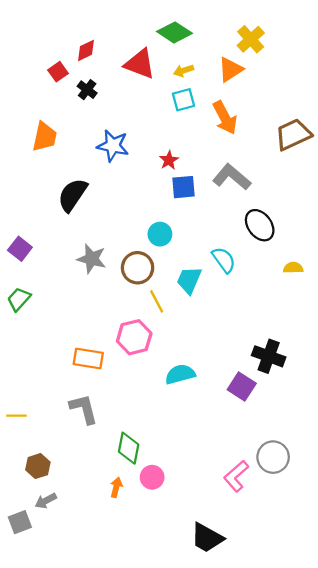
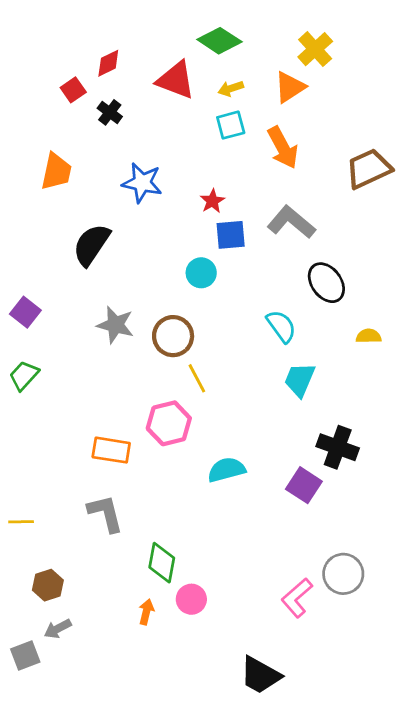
cyan circle: (160, 234) -> (201, 273), moved
cyan trapezoid: (189, 280) -> (300, 380), moved

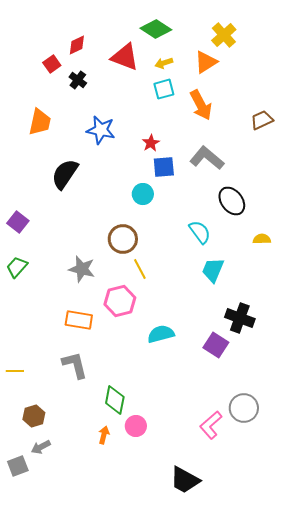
brown trapezoid: (369, 169) -> (262, 120), size x0.7
gray star: (115, 325) -> (82, 269), moved

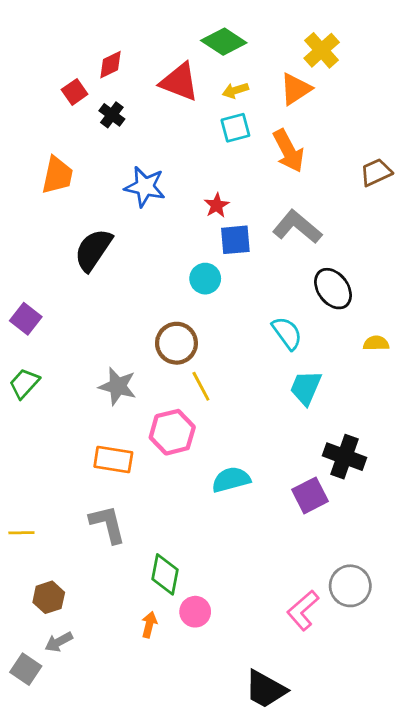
purple square: (216, 345) -> (310, 495), turned 30
gray square: (18, 466) -> (26, 669), turned -35

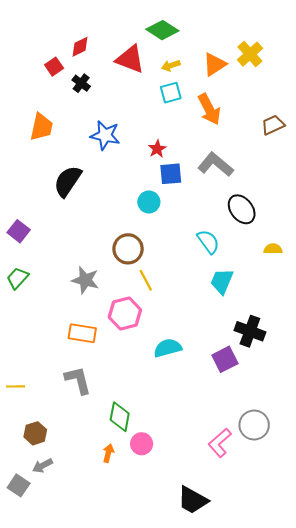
yellow cross: (322, 50) -> (250, 54), moved

